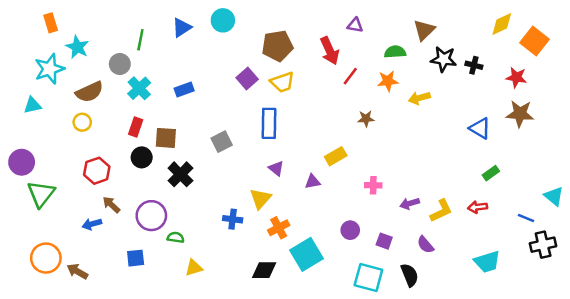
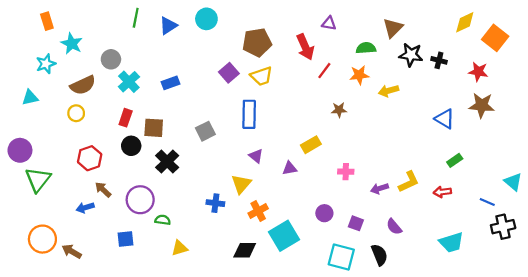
green line: (140, 40) -> (136, 18), moved
cyan star: (49, 69) -> (46, 64), size x0.7
yellow L-shape: (441, 211) -> (409, 182), moved

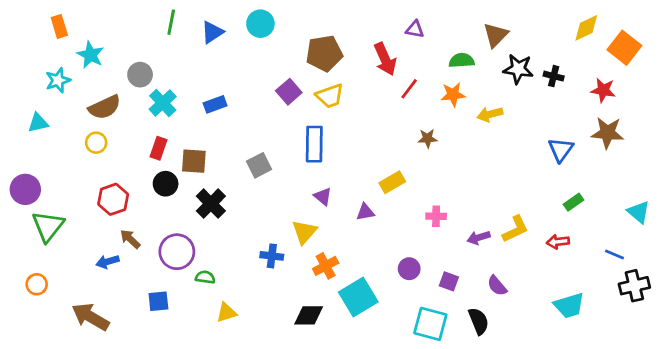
blue triangle: (445, 119) -> (561, 150), turned 35
cyan triangle: (513, 182) -> (639, 212), moved
orange circle: (42, 239) -> (37, 284), moved, size x0.6
brown arrow: (72, 251) -> (90, 317), size x1.5

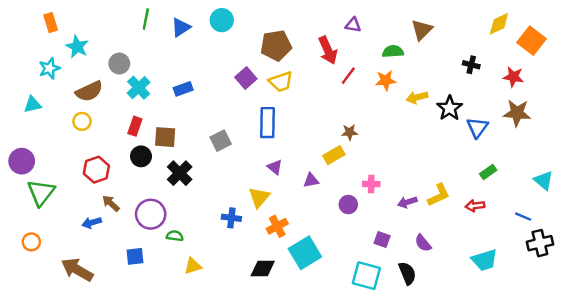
black star: (518, 69) -> (450, 108), moved, turned 30
brown star: (428, 138) -> (350, 132), moved
purple circle: (409, 269) -> (348, 205), moved

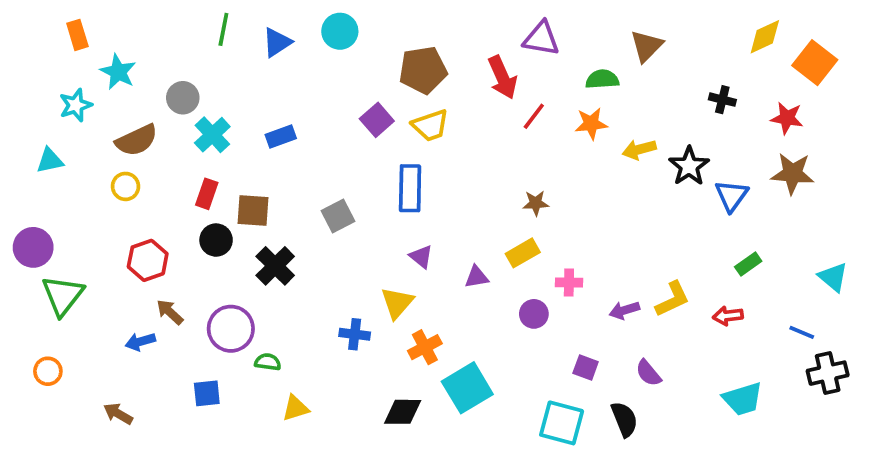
purple triangle: (353, 25) -> (541, 39), size x1.5
yellow rectangle: (334, 155) -> (523, 253), moved
brown arrow: (77, 270) -> (118, 414), size x0.6

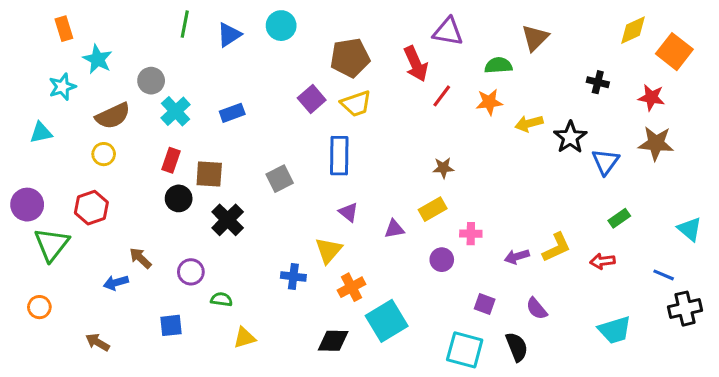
red hexagon: (148, 260) -> (91, 208), moved
purple circle: (231, 329) -> (191, 272), size x0.7

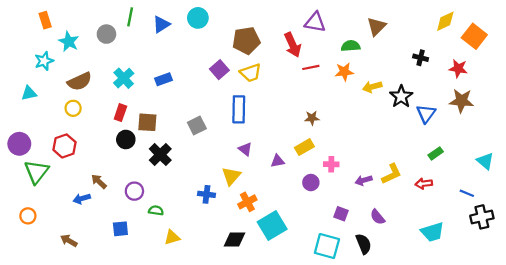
gray circle: (151, 81) -> (106, 34), moved
red line: (442, 96) -> (311, 67), turned 42

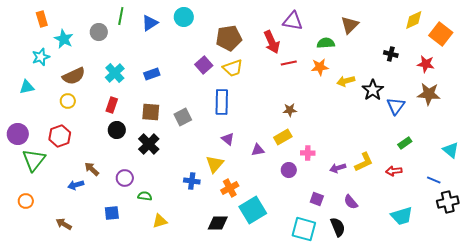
brown square: (147, 122) -> (151, 112), moved

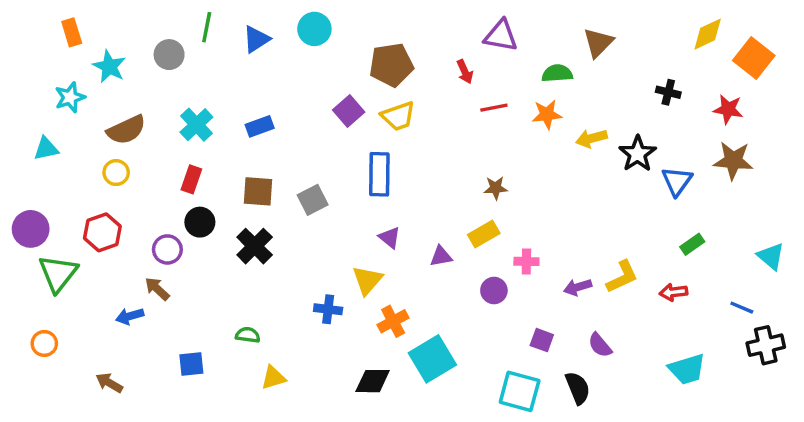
red arrow: (272, 42) -> (465, 72), size x0.6
purple circle: (125, 178) -> (167, 249), moved

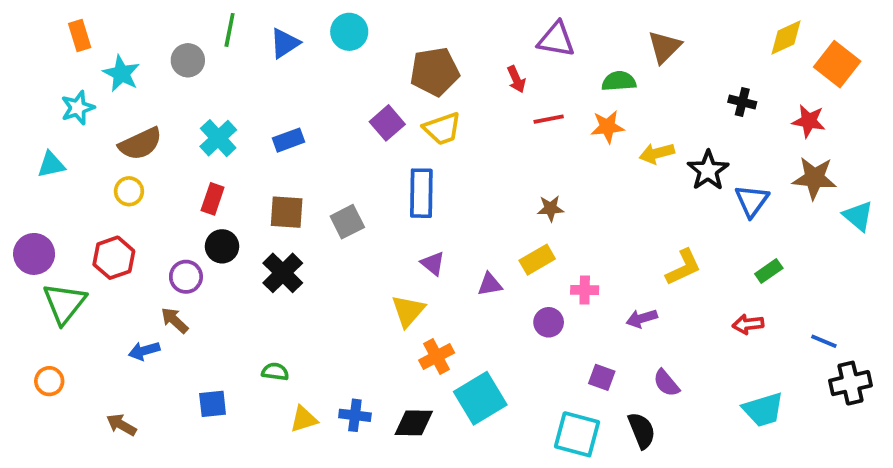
cyan triangle: (771, 256) -> (858, 216), moved
yellow L-shape: (622, 277) -> (683, 267), moved
blue cross: (328, 309) -> (355, 415), moved

